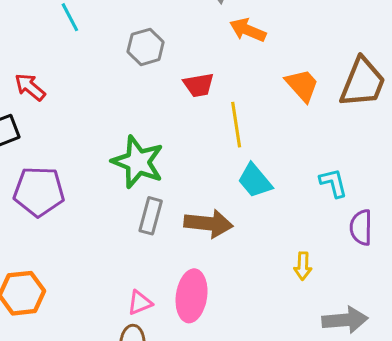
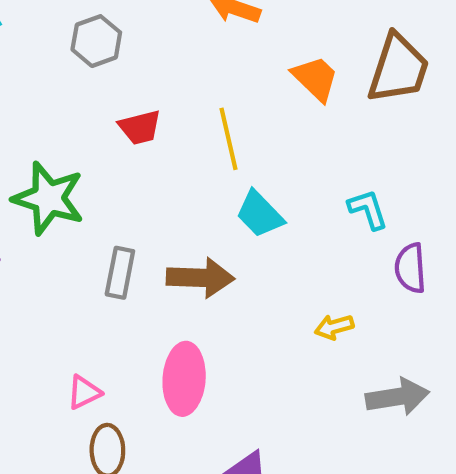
red trapezoid: (199, 85) -> (140, 127), moved
green star: (138, 162) -> (48, 198), moved
yellow arrow: (303, 266) -> (334, 327), turned 76
pink triangle: (140, 303) -> (84, 392), moved

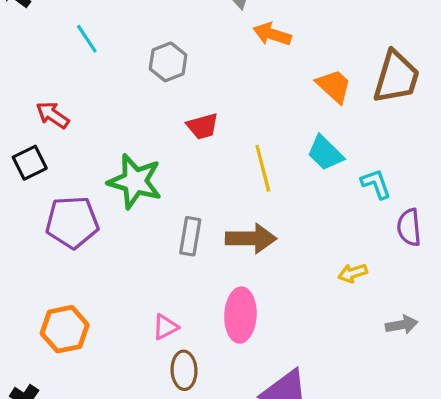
yellow line: (228, 139) -> (263, 168), moved
cyan trapezoid: (260, 214) -> (325, 153), moved
gray arrow: (397, 397) -> (402, 325), size x0.7

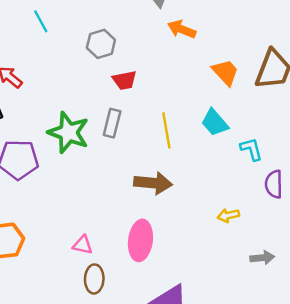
red trapezoid: (203, 126) -> (125, 80), moved
gray rectangle: (190, 236) -> (112, 123), moved
pink triangle: (165, 327) -> (83, 245), turned 35

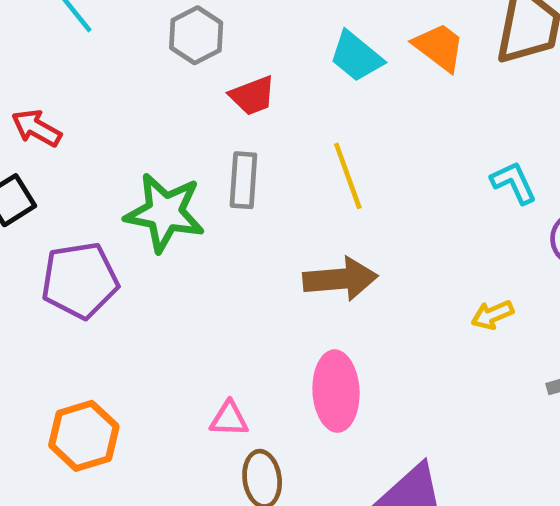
cyan trapezoid: (215, 123) -> (356, 56), moved

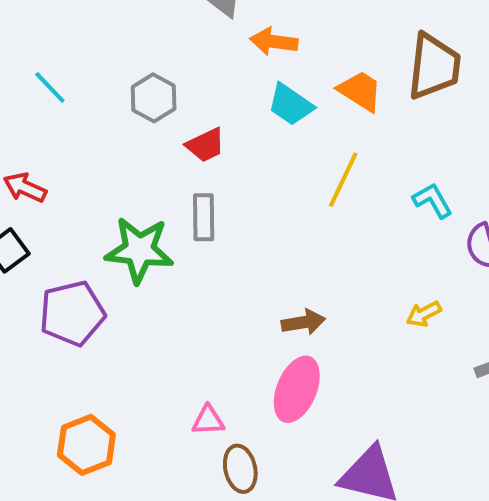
yellow line: (348, 176) -> (343, 180), moved, turned 50
brown arrow: (340, 279) -> (303, 322), moved, size x0.7
pink ellipse: (336, 391) -> (297, 389), turned 30

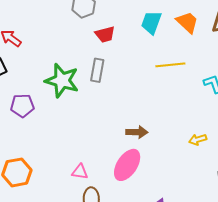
cyan trapezoid: (291, 105) -> (151, 22), turned 65
yellow line: (343, 180) -> (170, 65), turned 48
purple pentagon: (72, 313) -> (22, 106), size x0.7

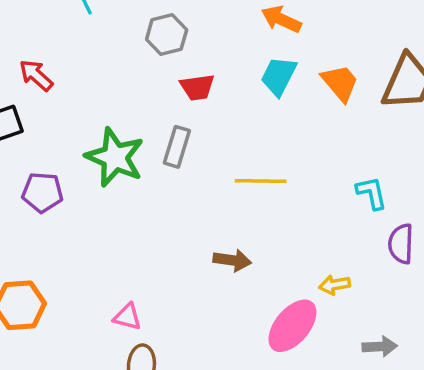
yellow line: (170, 65) -> (261, 181), moved
pink ellipse: (127, 165) -> (292, 326), moved

